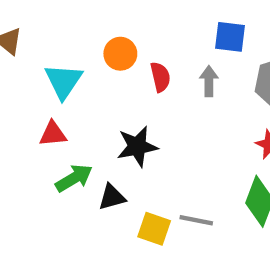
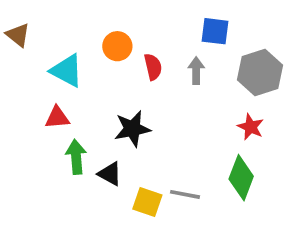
cyan triangle: (63, 81) -> (67, 71), turned -36
green arrow: (74, 178) -> (76, 157), turned -64
black triangle: (112, 197) -> (110, 174), turned 44

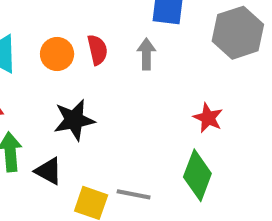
orange circle: (117, 46) -> (57, 54), moved
gray hexagon: (260, 72) -> (238, 33), moved

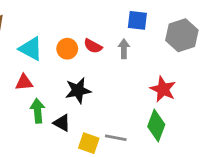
red semicircle: (97, 50) -> (93, 46), turned 132
red star: (208, 118) -> (163, 89), size x1.4

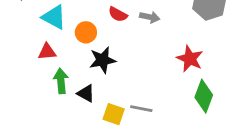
orange circle: (67, 49) -> (86, 32), moved
gray arrow: (124, 49) -> (150, 17), turned 102
green diamond: (156, 126) -> (204, 96), moved

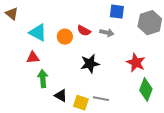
orange circle: (86, 32) -> (65, 37), moved
black star: (103, 60) -> (90, 64), moved
black triangle: (86, 93) -> (61, 96), moved

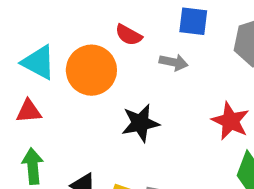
red semicircle: (84, 31) -> (129, 35), moved
orange circle: (65, 37) -> (91, 70), size x1.6
green arrow: (43, 79) -> (33, 166), moved

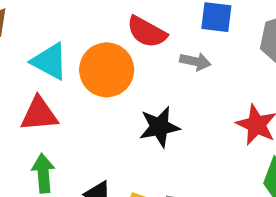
red semicircle: (129, 35) -> (147, 32), size x1.4
red triangle: (29, 111) -> (39, 114), size x1.4

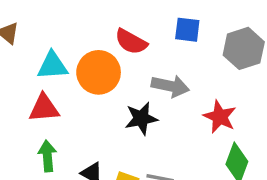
cyan triangle: (50, 61) -> (52, 66), turned -32
gray arrow: (195, 61) -> (170, 86), moved, size x1.5

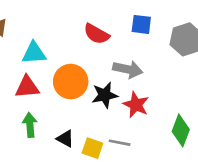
orange circle: (99, 72) -> (71, 82), moved
red star: (220, 117) -> (136, 105), moved

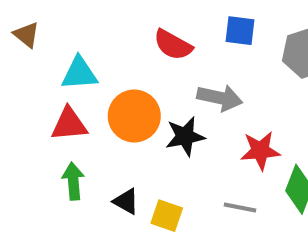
red star: (136, 105) -> (260, 151), moved, turned -30
gray line: (120, 143) -> (240, 208), moved

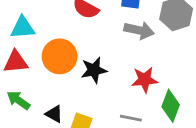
gray arrow: (220, 98) -> (139, 30), moved
green arrow: (73, 181) -> (18, 100), turned -50

